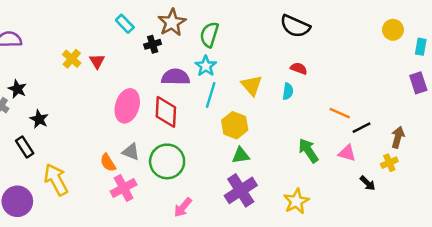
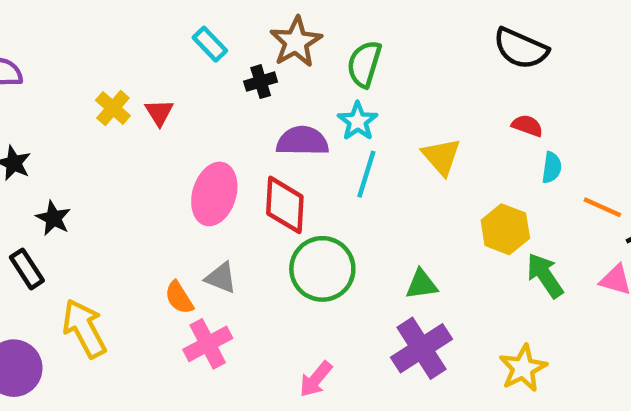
cyan semicircle: (288, 91) -> (552, 168), moved
yellow hexagon: (235, 125) -> (505, 229), moved
green circle: (167, 161) -> (322, 269), moved

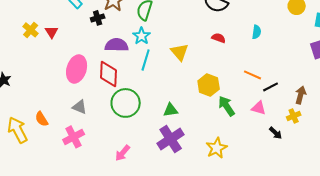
cyan semicircle: (552, 168) -> (257, 32), moved
orange semicircle: (179, 298) -> (42, 119), moved

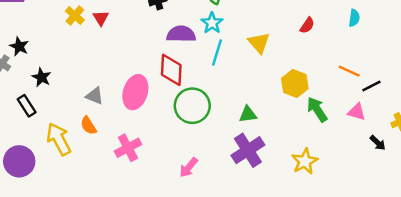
red semicircle: (219, 38) -> (307, 25), turned 104
pink ellipse: (77, 69) -> (135, 92), moved
gray triangle: (80, 107) -> (95, 96), moved

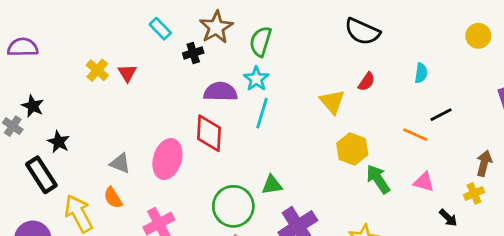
yellow triangle: (259, 43) -> (332, 102), moved
black line: (371, 86) -> (441, 115), moved
black rectangle: (27, 106) -> (41, 175), size x1.4
green circle: (192, 106) -> (233, 206), moved
green triangle: (248, 114) -> (272, 185), moved

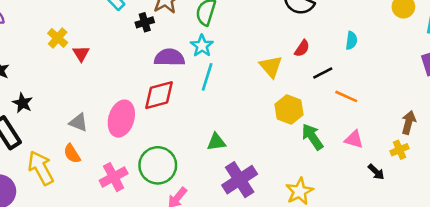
red triangle: (127, 73) -> (81, 54), moved
black line: (441, 115) -> (323, 73), moved
red diamond: (209, 133) -> (159, 95), turned 72
green circle: (233, 206) -> (158, 165), moved

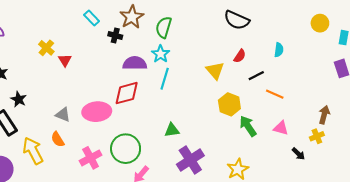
black cross: (145, 22) -> (115, 35), turned 32
pink ellipse: (121, 119) -> (97, 112), turned 68

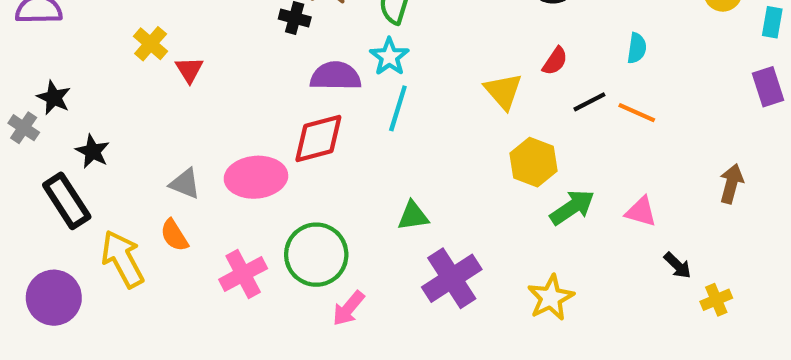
orange line: (275, 94) -> (637, 113), moved
green arrow: (248, 126) -> (572, 207), turned 90
yellow cross: (317, 136) -> (716, 300), moved

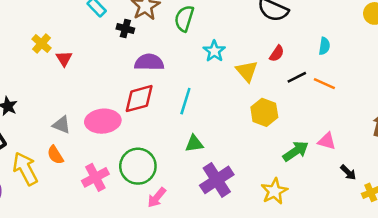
cyan star: (389, 57) -> (214, 51), moved
cyan line: (398, 108) -> (185, 101), moved
green arrow: (572, 207) -> (296, 151), moved

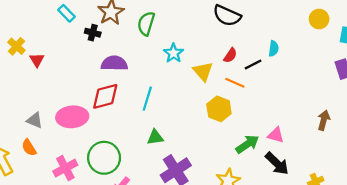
black line: (297, 77) -> (253, 65), moved
orange line: (324, 84) -> (235, 83), moved
black arrow: (348, 172) -> (277, 163), moved, size x1.6

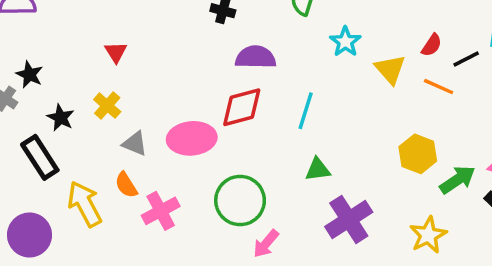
yellow cross: (16, 46) -> (107, 106), moved
red triangle: (37, 60) -> (116, 52), moved
yellow hexagon: (219, 109) -> (418, 154), moved
pink cross: (65, 168) -> (161, 211), moved

